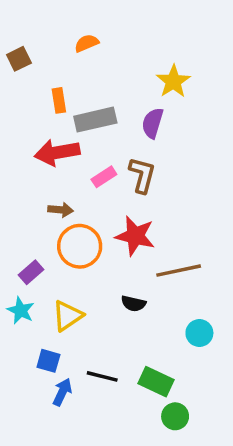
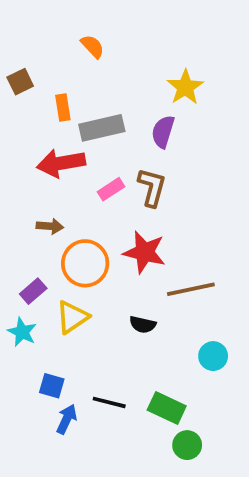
orange semicircle: (87, 43) -> (93, 46), turned 70
brown square: (19, 59) -> (20, 82), moved
brown arrow: (61, 210) -> (50, 226), moved
yellow triangle: (68, 316) -> (72, 317), moved

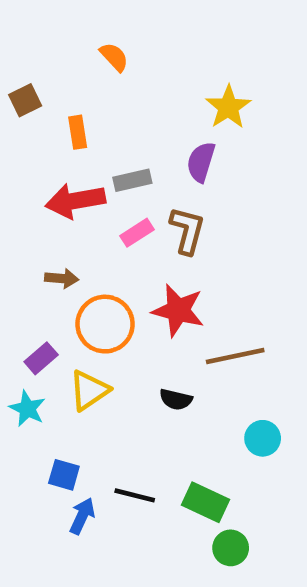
gray rectangle: (102, 128) -> (132, 180), moved, size x0.7

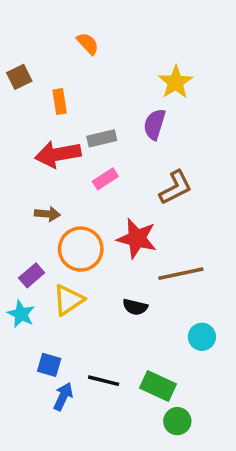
brown L-shape: (187, 230) -> (176, 188), moved, turned 48

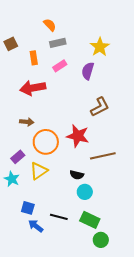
gray rectangle: (102, 138) -> (58, 43), moved
pink rectangle: (105, 179) -> (60, 66), moved
cyan circle: (202, 337) -> (85, 192), moved
blue arrow: (63, 397) -> (36, 226), turned -77

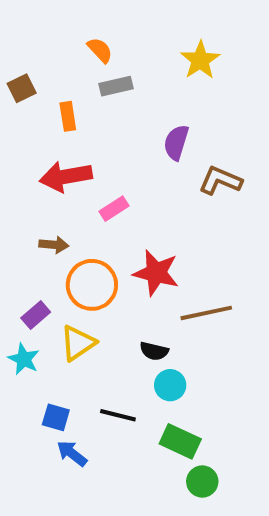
yellow star: (100, 47) -> (200, 60), moved
pink rectangle: (60, 66) -> (114, 209), moved
brown L-shape: (100, 107) -> (220, 181), moved, turned -130
black line: (59, 217) -> (118, 415), moved

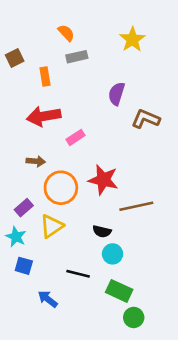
blue square: (56, 417) -> (24, 266), moved

